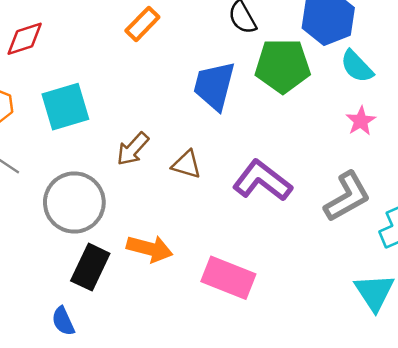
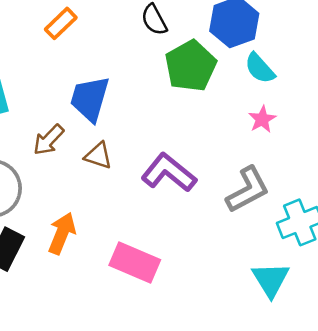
green pentagon: (283, 66) -> (191, 66), turned -30
blue trapezoid: (214, 86) -> (90, 99), moved
orange arrow: (150, 249) -> (62, 233), turned -84

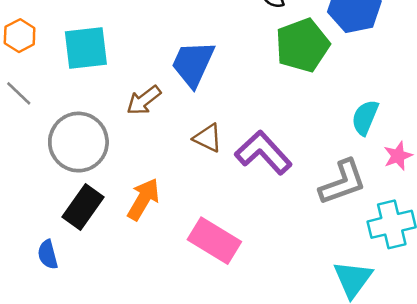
cyan semicircle: (260, 68) -> (365, 117), moved, turned 56
pink star: (262, 119) -> (398, 156), moved
brown triangle: (98, 156) -> (208, 138), moved

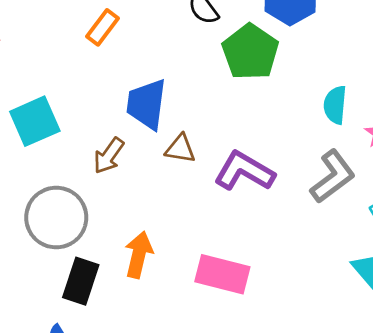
brown triangle: (208, 138) -> (180, 149), moved

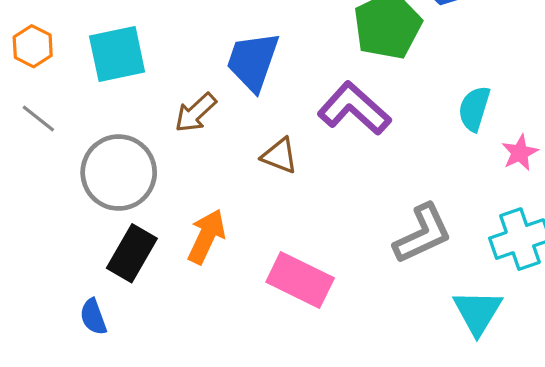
brown triangle: (180, 149) -> (280, 156), moved
purple L-shape: (244, 171) -> (354, 108), moved
gray L-shape: (333, 177) -> (423, 234), moved

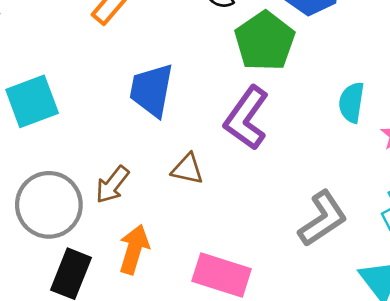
purple L-shape: (354, 108) -> (246, 118), turned -88
brown arrow: (196, 113) -> (112, 185), moved

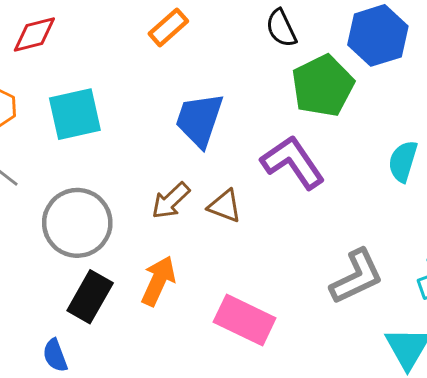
purple L-shape: (246, 118) -> (293, 162), turned 102
brown arrow: (112, 185) -> (171, 201), moved

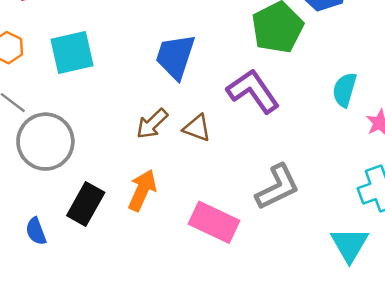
gray circle: (77, 223) -> (45, 142), moved
gray L-shape: (357, 277) -> (277, 187), moved
blue semicircle: (55, 355) -> (36, 231), moved

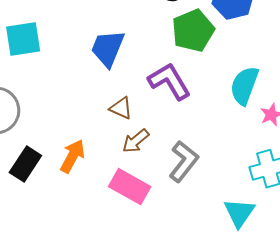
cyan semicircle: (344, 90) -> (244, 86), size x1.4
brown arrow: (152, 124) -> (136, 141), moved
gray L-shape: (277, 187) -> (184, 161), turned -30

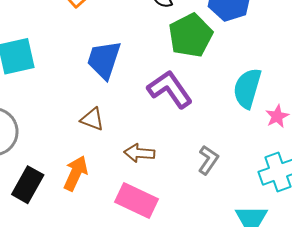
brown triangle: (121, 108) -> (92, 119), moved
brown arrow: (136, 141) -> (139, 153), turned 48
gray L-shape: (184, 161) -> (208, 160), moved, size x0.7

